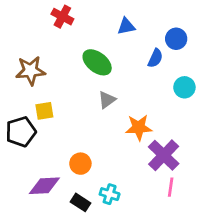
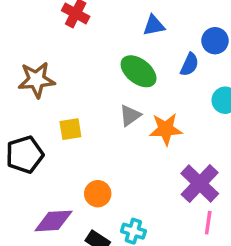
green ellipse: (97, 62) -> (139, 71), moved
yellow square: (44, 111) -> (70, 129), moved
orange star: (139, 128) -> (166, 129), moved

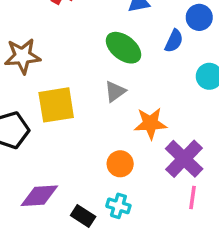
yellow square: (70, 129) -> (56, 105), size x1.6
orange star: (166, 129) -> (150, 123), moved
orange circle: (98, 194) -> (120, 164), moved

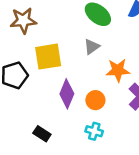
purple diamond: (39, 196) -> (67, 94), moved, turned -64
black rectangle: (83, 216) -> (42, 134), moved

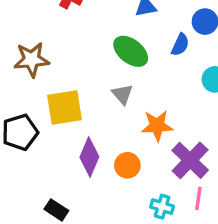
gray triangle: (92, 47) -> (122, 94), turned -35
cyan cross: (94, 131) -> (162, 207), moved

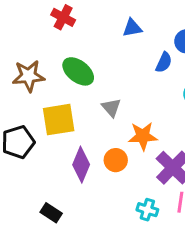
green ellipse: (131, 51) -> (78, 71), moved
orange circle: (127, 165) -> (116, 160), moved

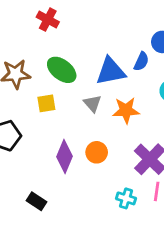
blue triangle: (132, 28) -> (111, 71), moved, size x1.6
yellow square: (59, 120) -> (46, 103), moved, size x0.6
orange star: (143, 136) -> (126, 110), moved

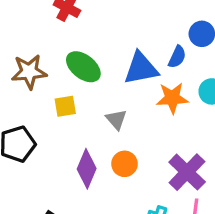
gray triangle: (92, 103) -> (116, 119), moved
orange star: (126, 110) -> (172, 98), moved

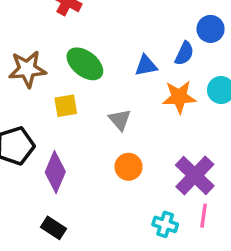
blue triangle: (141, 68) -> (146, 66), size x0.6
purple diamond: (87, 169) -> (55, 172), moved

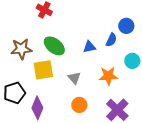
orange star: (179, 97) -> (108, 76), moved
yellow square: (66, 106) -> (43, 70), size x1.5

